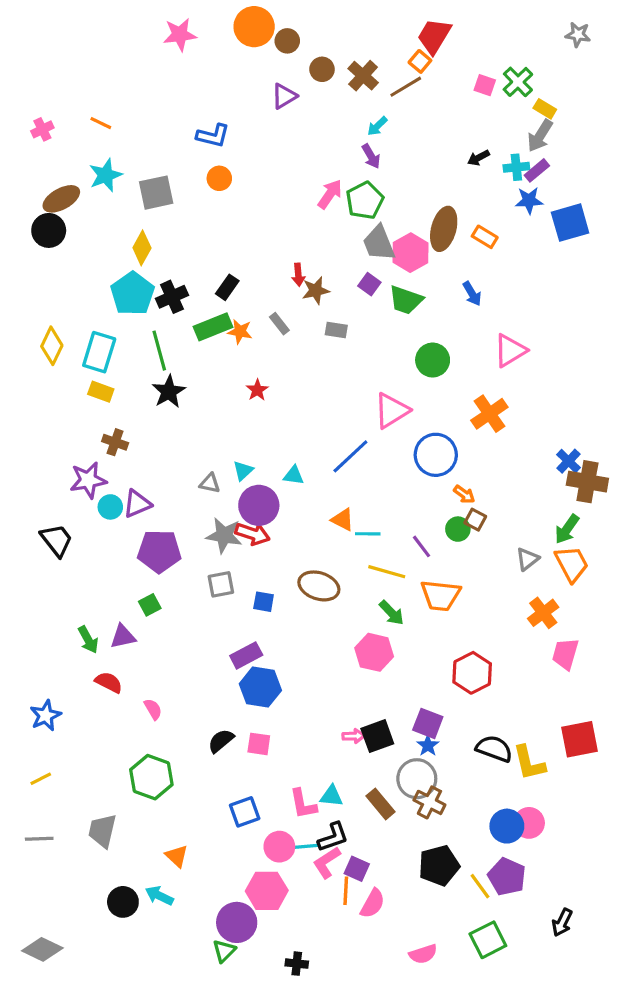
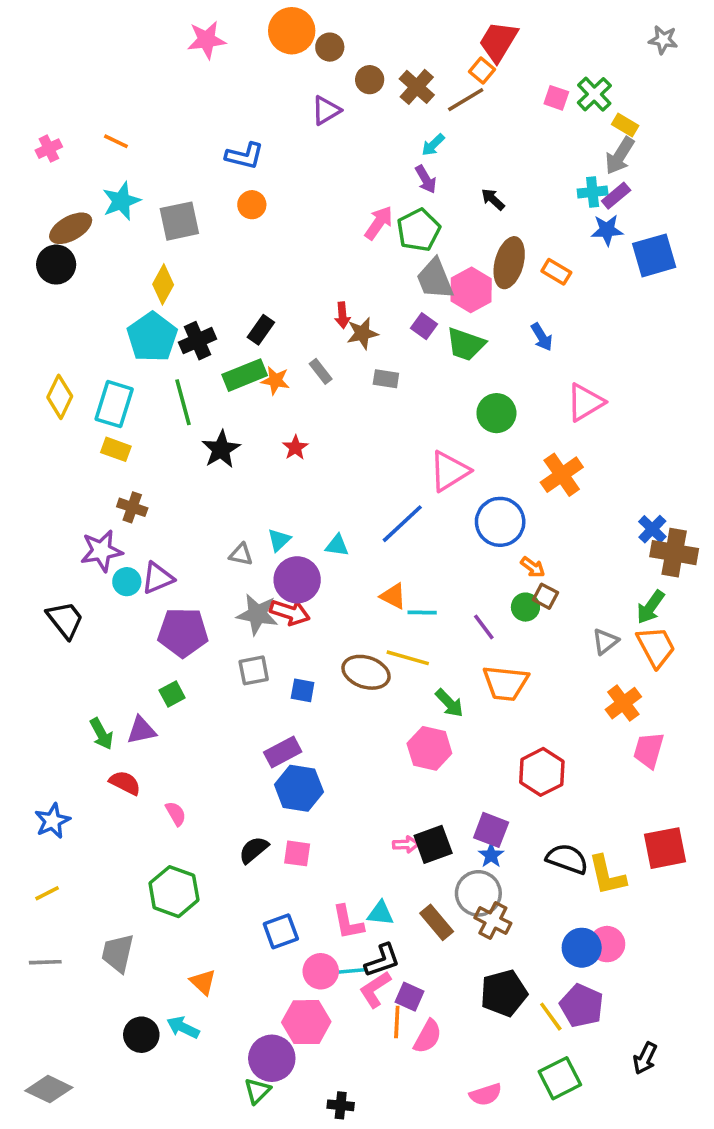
black arrow: (478, 158) -> (493, 199), moved, turned 70
black star: (169, 392) -> (221, 449), moved
yellow line: (387, 572) -> (408, 658), moved

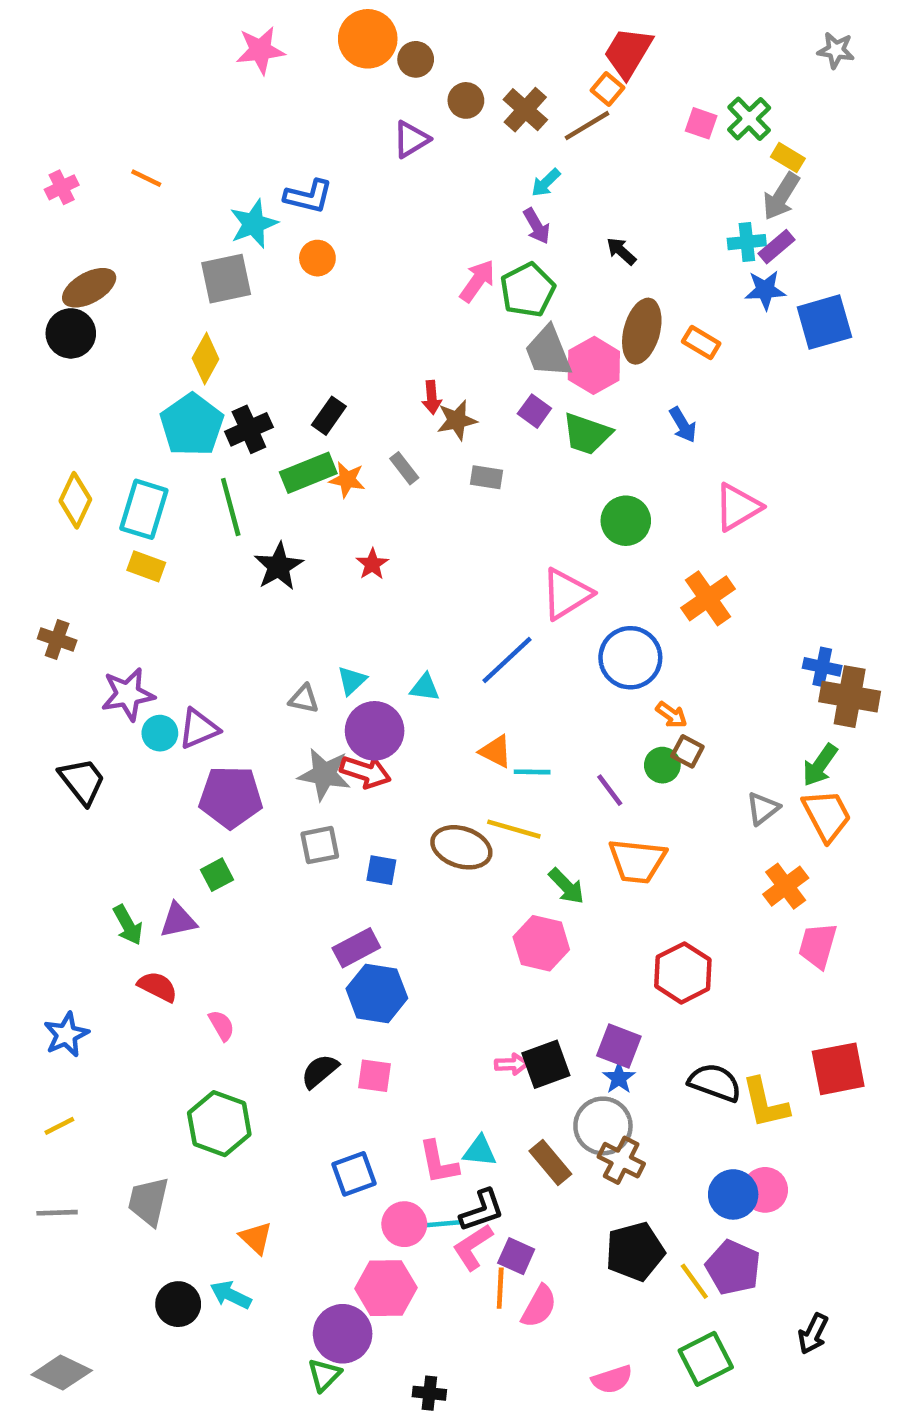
cyan star: (121, 201) -> (254, 224), moved
brown cross: (132, 507) -> (57, 639), moved
blue cross: (652, 529) -> (822, 667), turned -32

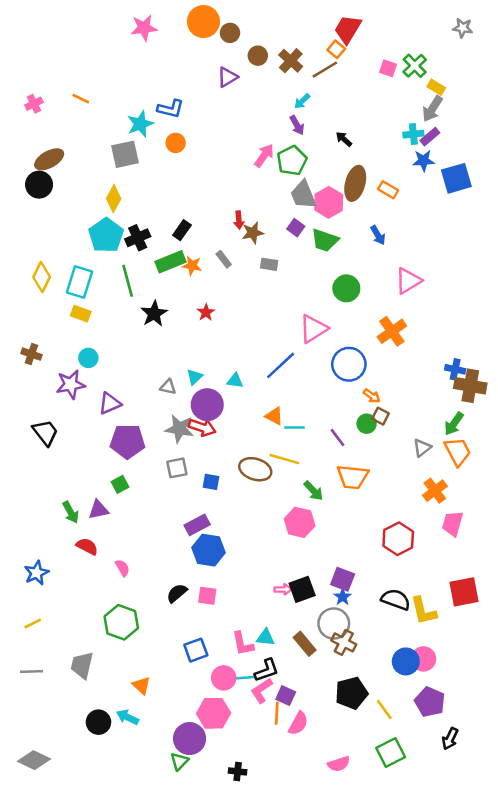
cyan circle: (160, 733) -> (88, 358), moved
red hexagon: (683, 973) -> (398, 539), moved
purple pentagon: (733, 1268) -> (430, 702), moved

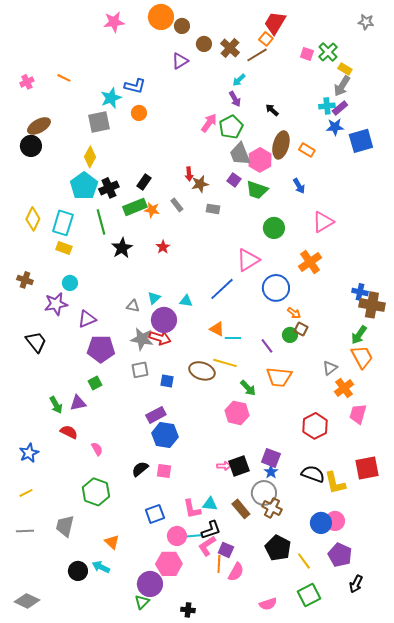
gray triangle: (422, 448) -> (330, 368), moved
black pentagon: (351, 693) -> (278, 548), turned -30

